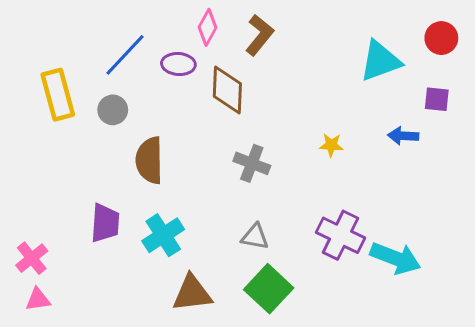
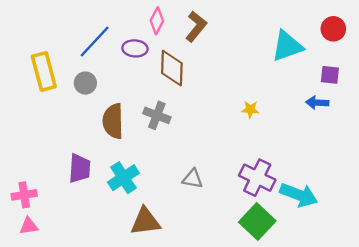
blue arrow: (403, 136) -> (317, 103), moved
gray cross: (252, 163) -> (157, 115), moved
pink cross: (32, 258) -> (24, 195), turned 30
green square: (269, 289) -> (257, 221), moved

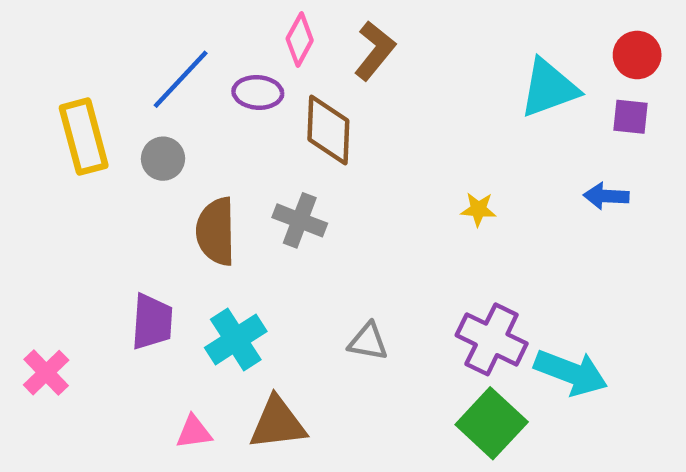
purple square: (330, 75) -> (630, 117), moved
pink cross: (24, 195) -> (46, 373), turned -35
pink triangle: (29, 226) -> (194, 432), moved

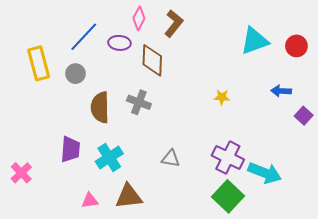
red circle: (637, 55) -> (296, 46), moved
purple square: (630, 117) -> (304, 116), moved, turned 36

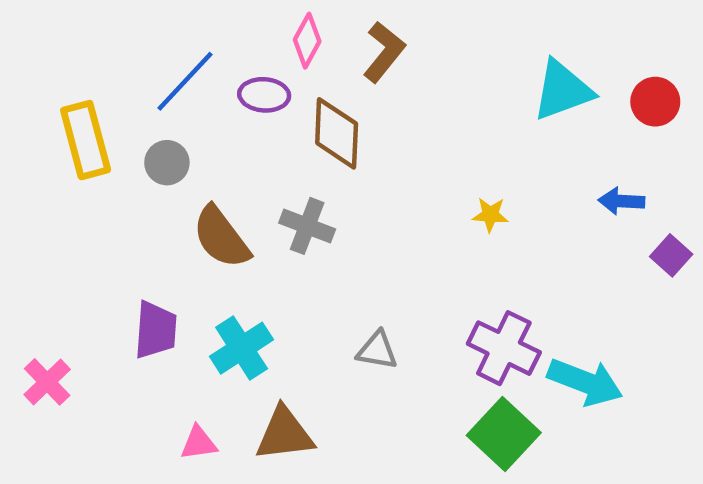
brown semicircle: (100, 107) -> (221, 237), turned -36

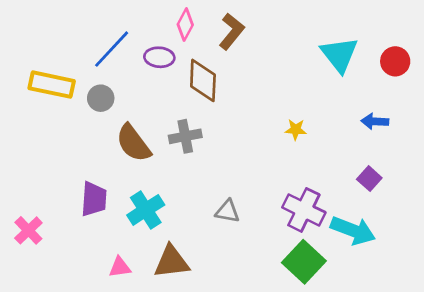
cyan triangle: (563, 90) -> (339, 55), turned -48
yellow rectangle: (86, 140) -> (52, 85), turned -63
gray cross: (307, 226) -> (185, 136), turned -32
purple square: (671, 255) -> (369, 179), moved

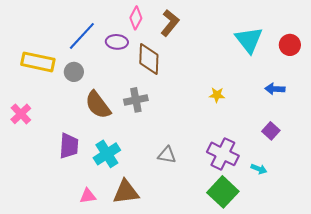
pink cross: (28, 230) -> (21, 114), moved
cyan arrow: (353, 230) -> (259, 169), size x0.5

